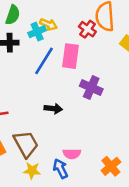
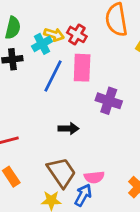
red cross: (87, 29) -> (77, 34), moved
brown trapezoid: (26, 144) -> (62, 172), moved
blue arrow: (61, 169) -> (83, 195), turned 60

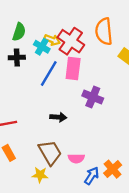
red cross: (77, 34) -> (71, 41), size x1.6
cyan cross: (42, 44) -> (42, 47), turned -35
blue arrow: (83, 195) -> (92, 176), moved

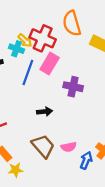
yellow arrow: (52, 40) -> (25, 40), turned 32
pink rectangle: (73, 68) -> (50, 64), turned 35
yellow star: (40, 175) -> (16, 170), moved

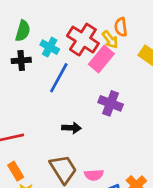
orange semicircle: (72, 23) -> (121, 27), size x0.6
yellow arrow: (25, 40) -> (110, 40), moved
pink rectangle: (50, 64) -> (101, 59), moved

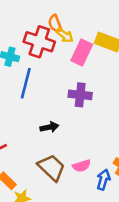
orange semicircle: (121, 27) -> (55, 24), moved
pink rectangle: (101, 59) -> (82, 52), moved

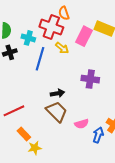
yellow arrow: (65, 35) -> (62, 48), moved
purple cross: (80, 95) -> (90, 79), moved
brown trapezoid: (52, 168) -> (57, 112), moved

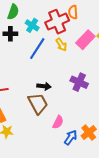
red cross: (51, 27) -> (57, 22), turned 30
pink semicircle: (82, 124) -> (58, 122), turned -64

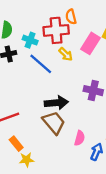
red cross: (57, 22) -> (56, 30), turned 30
blue line: (37, 49) -> (41, 64), turned -70
black arrow: (44, 86) -> (56, 103), size x1.5

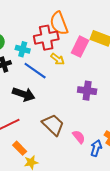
orange semicircle: (71, 17) -> (59, 23), size x1.6
black arrow: (56, 103) -> (24, 94), moved, turned 30
pink semicircle: (80, 138) -> (79, 137), turned -48

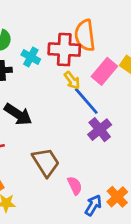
blue line: (35, 71) -> (86, 101), moved
purple cross: (87, 91) -> (100, 130), turned 30

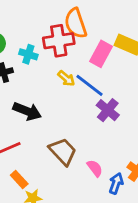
yellow arrow: (72, 80) -> (66, 78), moved

